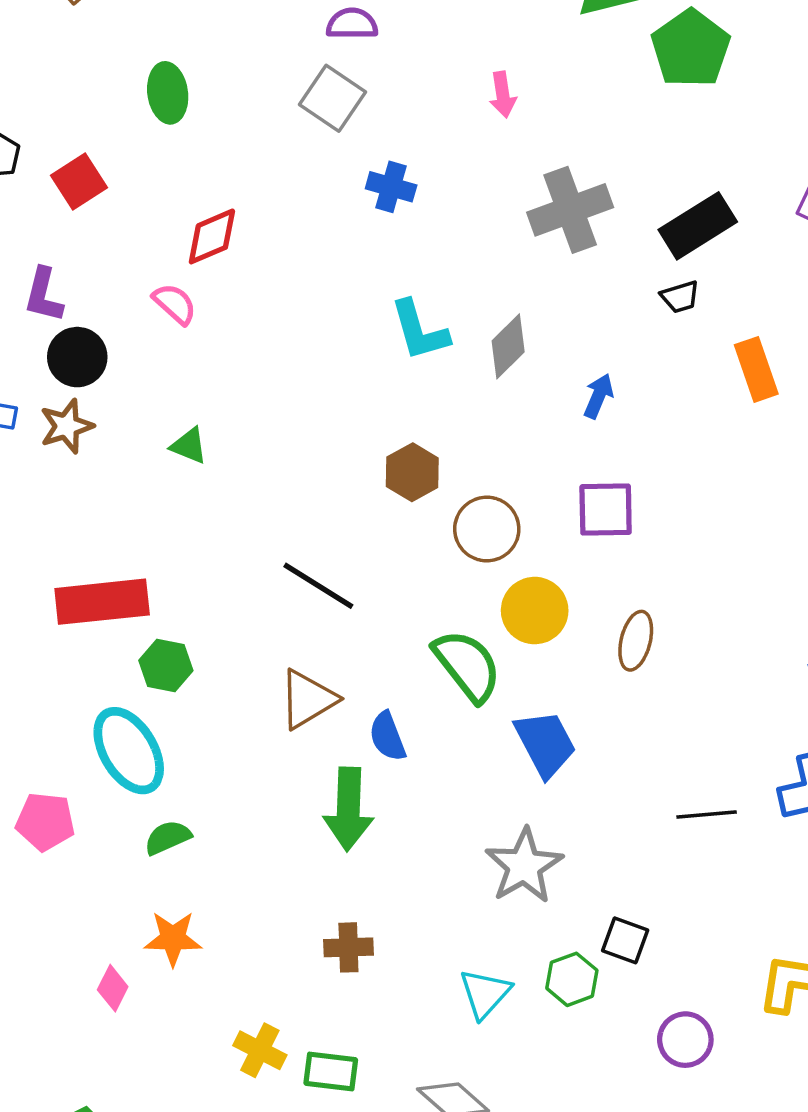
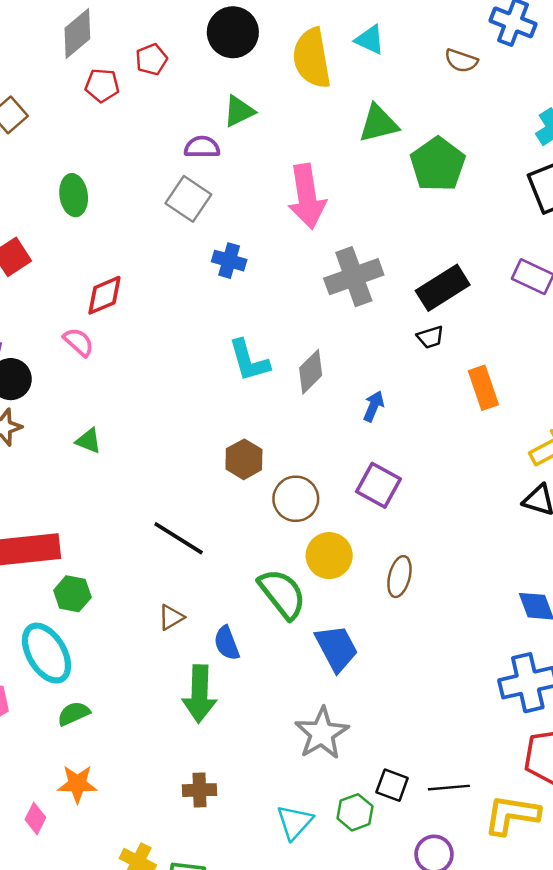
pink arrow: (503, 95) -> (307, 196), size x2.0
purple square: (606, 509) -> (378, 485), turned 30
brown triangle: (308, 699) -> (171, 617), size x0.6
black line: (707, 814) -> (449, 788), moved

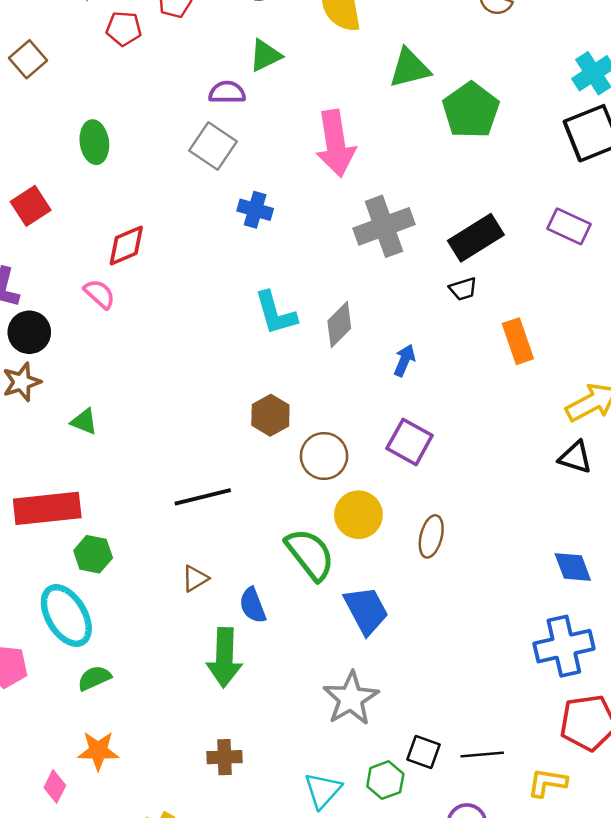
green triangle: (88, 441) -> (84, 422), moved
black line: (179, 538) -> (203, 497), turned -46
yellow L-shape: (512, 815) -> (547, 783), size x0.7

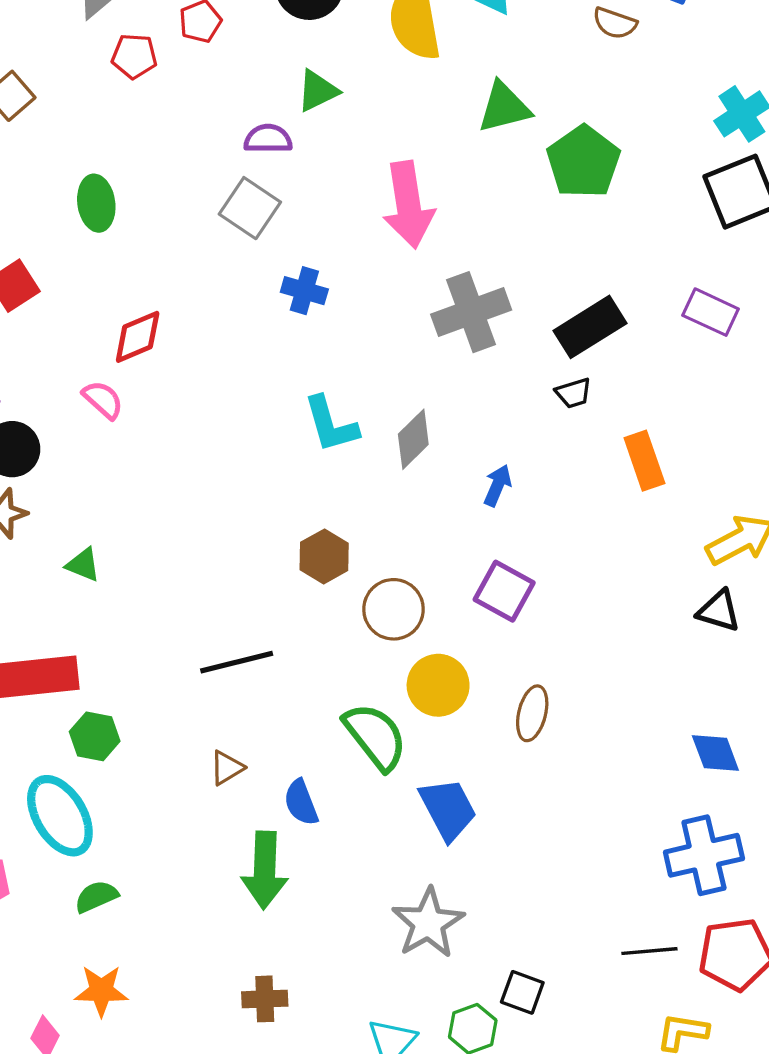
black line: (482, 755) -> (649, 951), moved

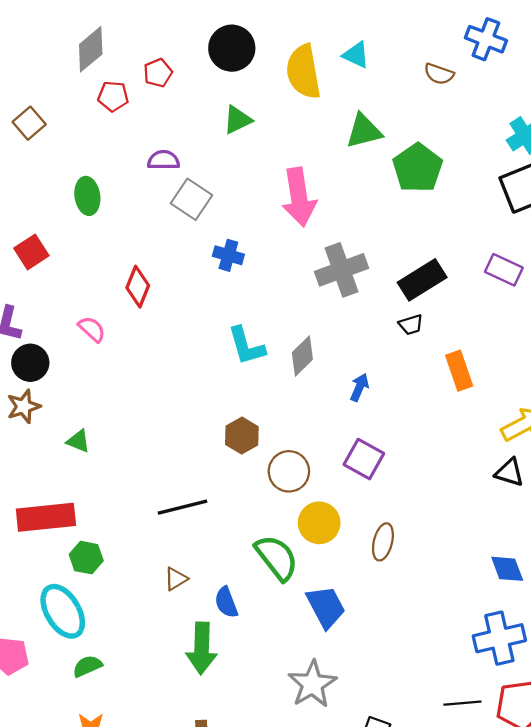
purple semicircle: (268, 139) -> (163, 160), moved
red diamond: (138, 337) -> (138, 287), moved, turned -45

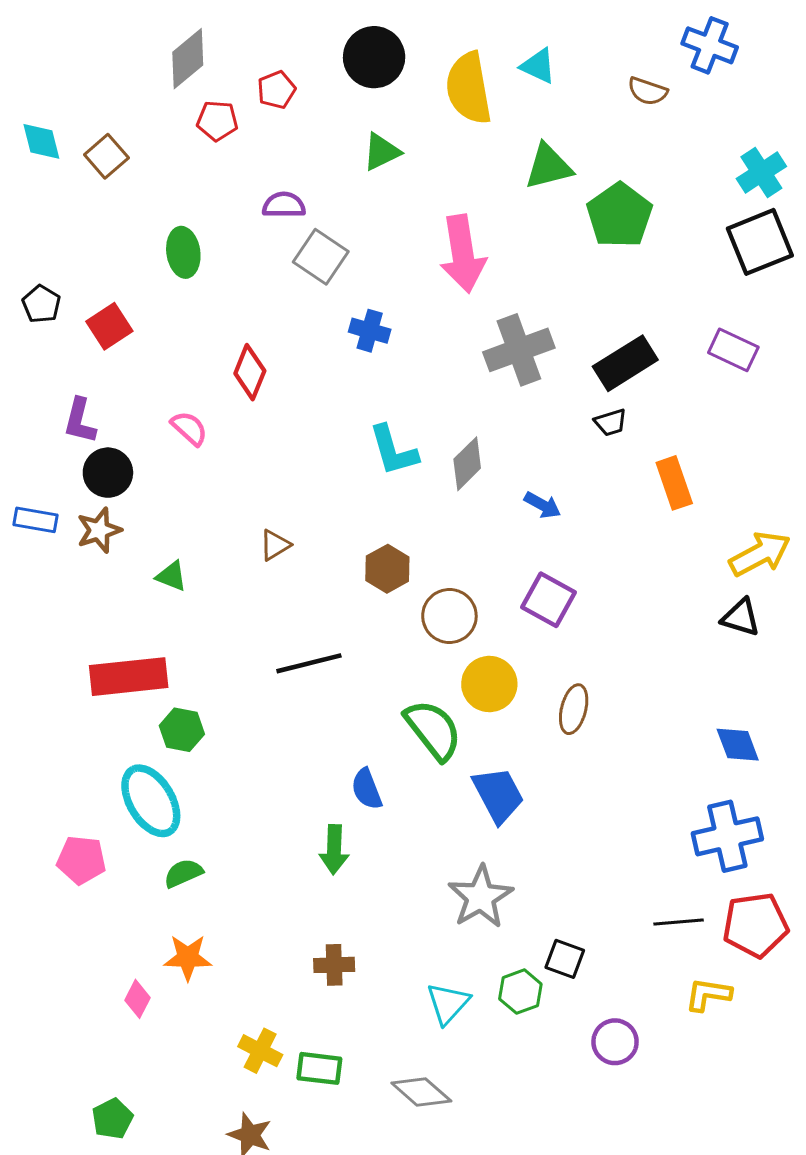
blue arrow: (359, 387) -> (543, 505), turned 96
brown triangle: (176, 579) -> (275, 545), moved
green arrow: (202, 648) -> (334, 850), size x0.7

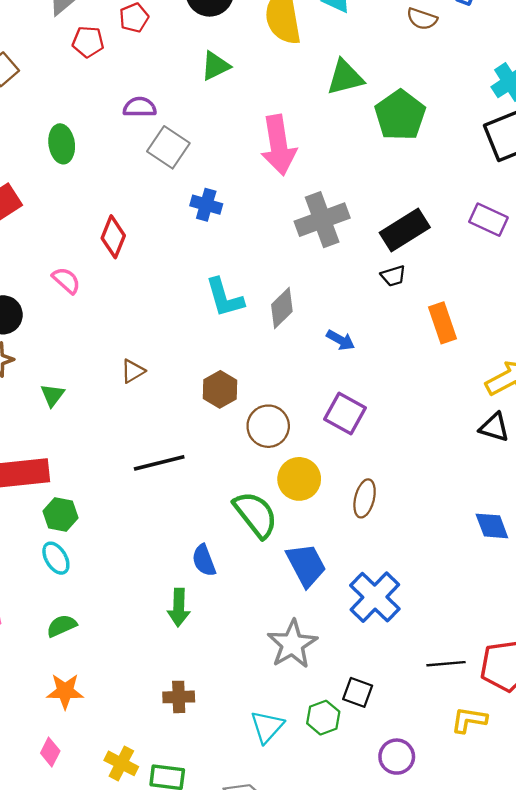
green triangle: (171, 576) -> (52, 395), turned 45
cyan ellipse: (151, 801) -> (56, 558), moved, size x0.6
blue cross: (727, 836) -> (375, 597), moved, turned -33
pink diamond: (137, 999) -> (50, 752), moved

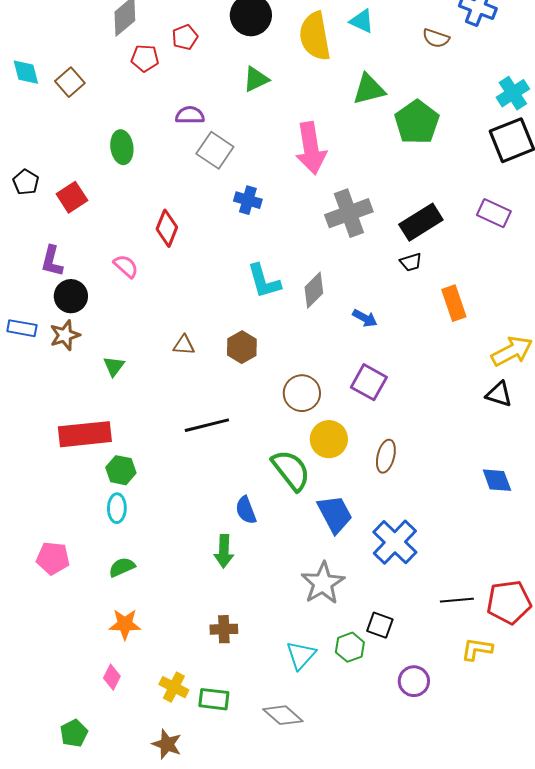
brown triangle: (133, 371) -> (184, 345), turned 35
brown hexagon: (220, 389) -> (242, 347), moved
cyan ellipse: (56, 558) -> (117, 508), turned 32

